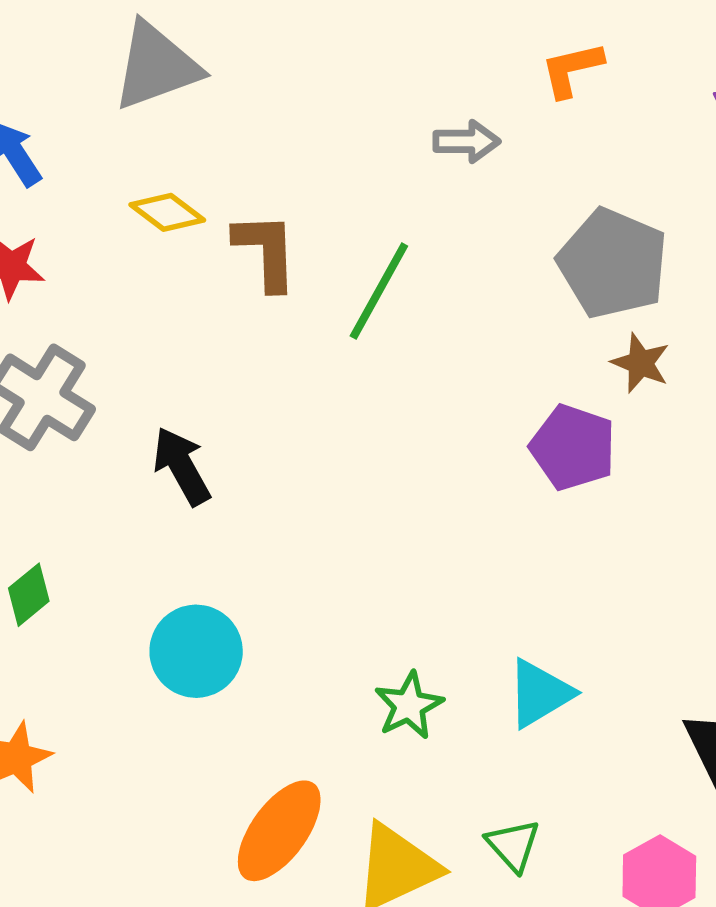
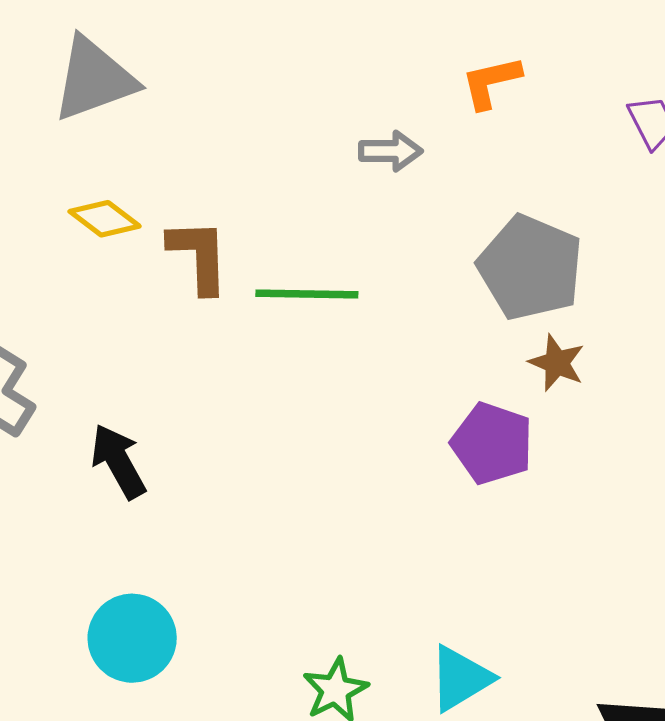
green line: (379, 291) -> (307, 294), turned 62

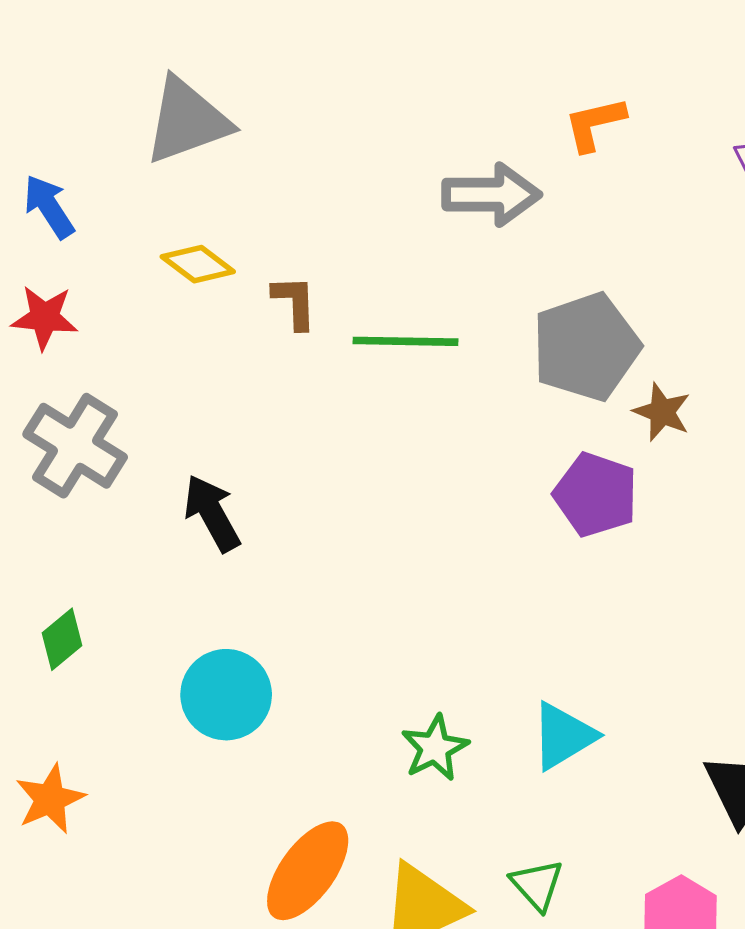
gray arrow: (391, 151) -> (491, 195), size x1.5
brown L-shape: (199, 256) -> (295, 302), size x0.7
gray pentagon: (530, 268) -> (586, 347), moved, turned 30

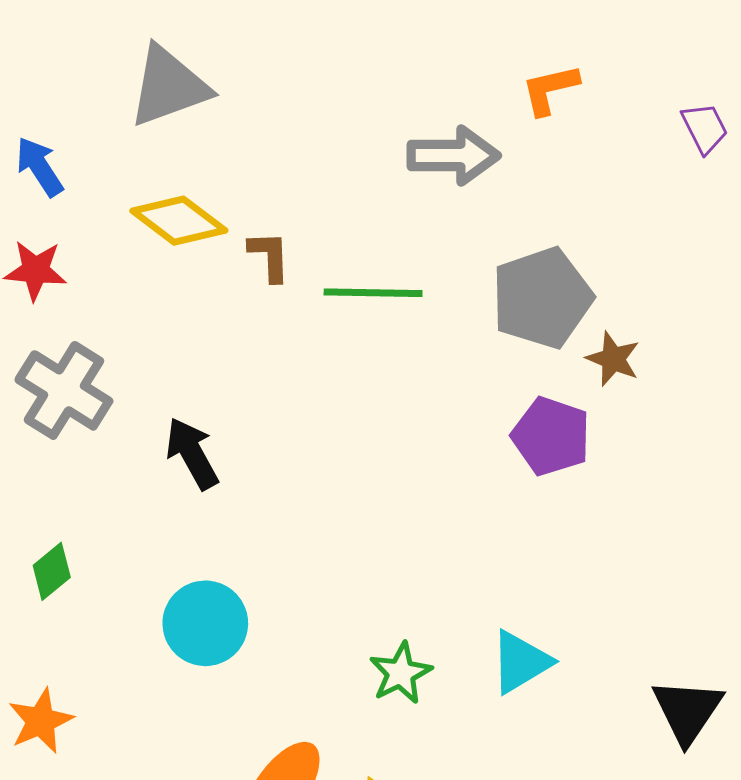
yellow diamond: (198, 264) -> (179, 221), size x1.4

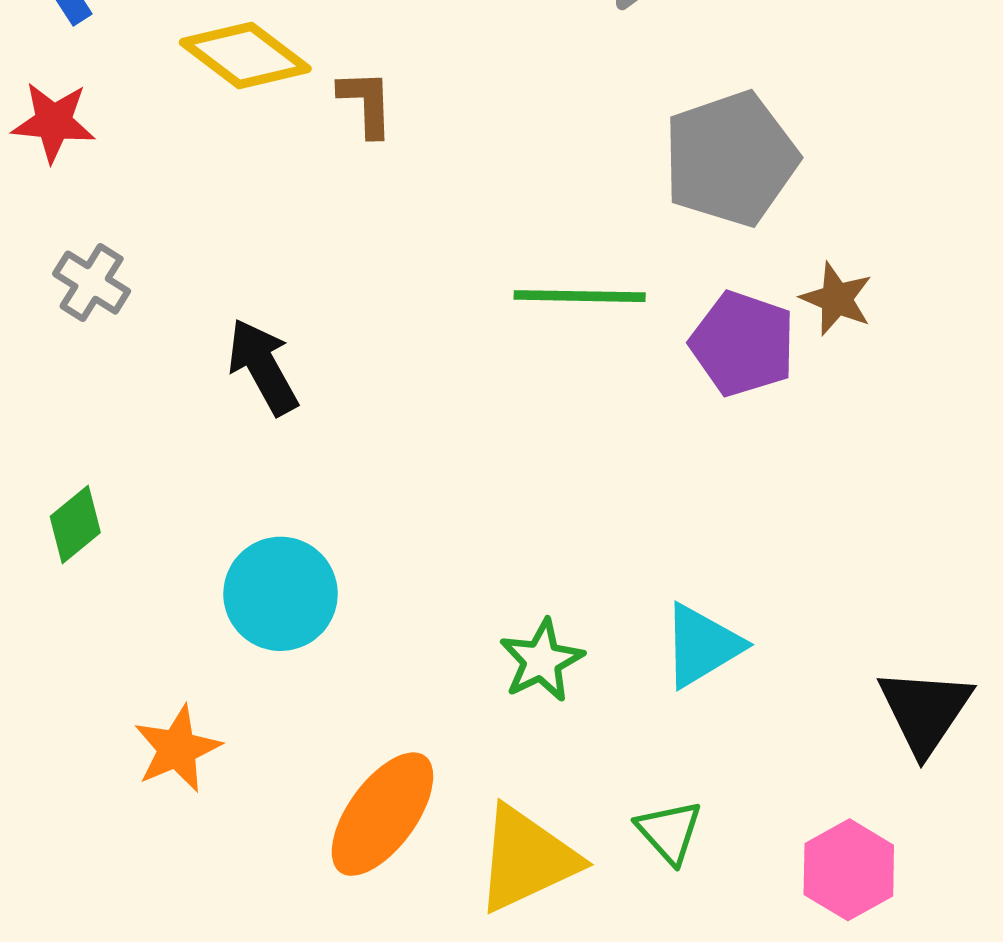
green line: (373, 293) -> (580, 296), moved
brown star: (613, 359) -> (837, 299), moved
gray cross: (64, 390) -> (92, 283), size x0.6
orange star: (41, 721) -> (177, 749), moved

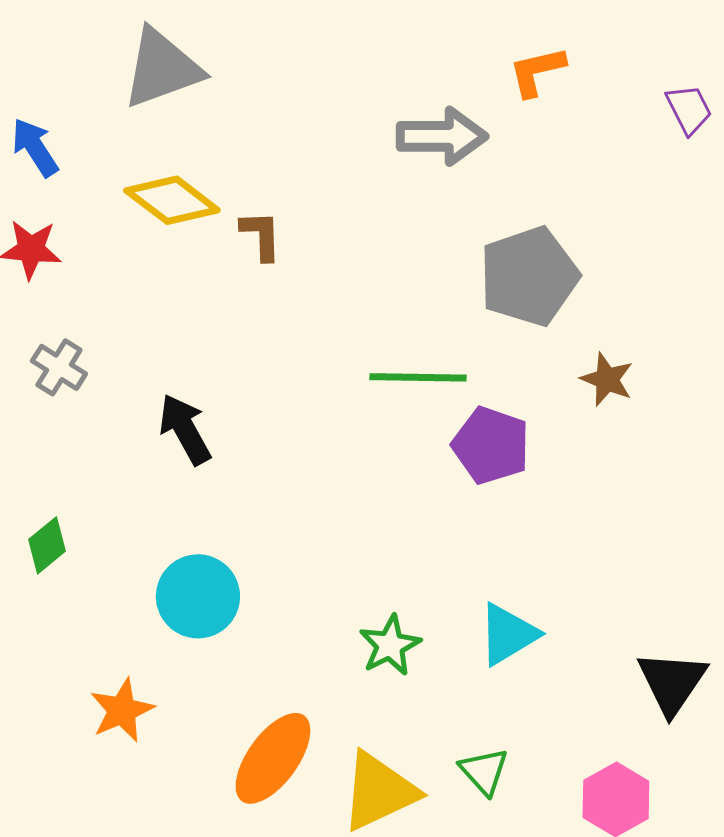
purple pentagon: (743, 344) -> (491, 445), moved

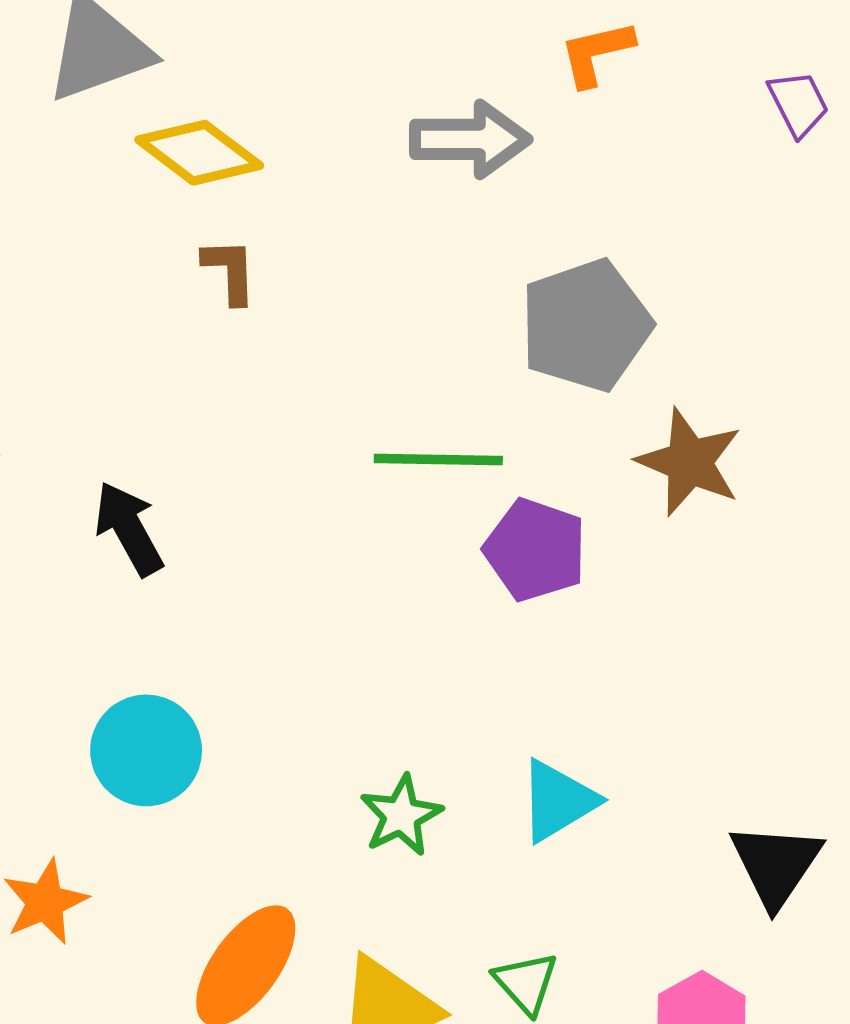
yellow diamond: (172, 200) -> (199, 153), moved
brown star: (607, 379) -> (689, 462), size x1.5

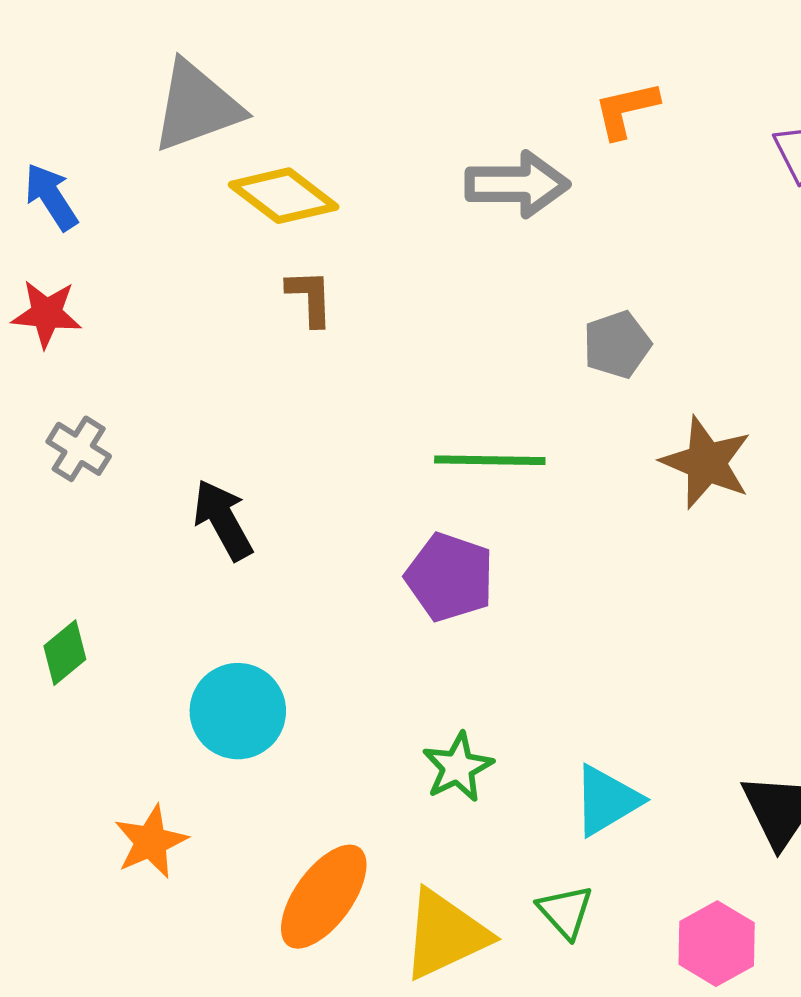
gray pentagon: (586, 325) -> (617, 345), size x0.6
purple pentagon: (535, 550) -> (450, 577), moved
cyan triangle: (558, 801) -> (607, 800), moved

